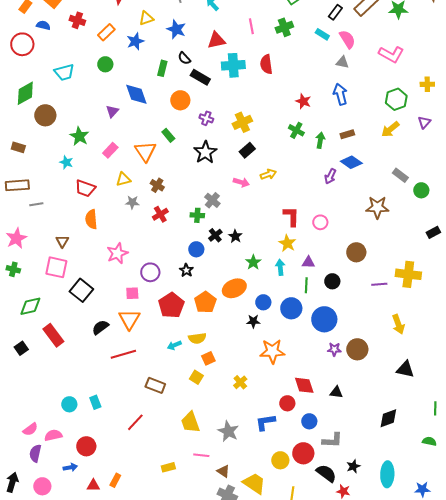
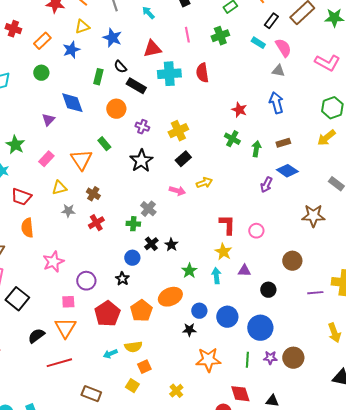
green line: (306, 285) -> (247, 360), moved

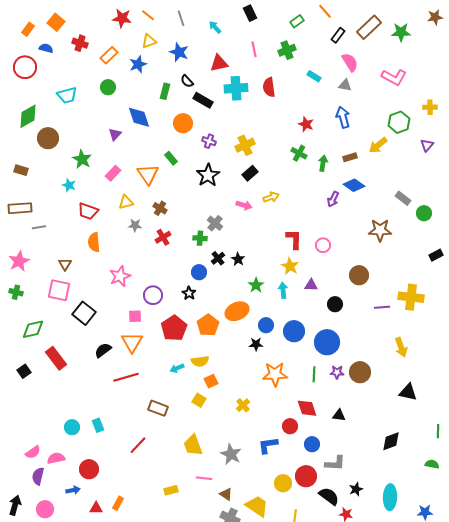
cyan rectangle: (258, 43) -> (314, 76), moved
yellow arrow: (326, 138) -> (378, 145), moved

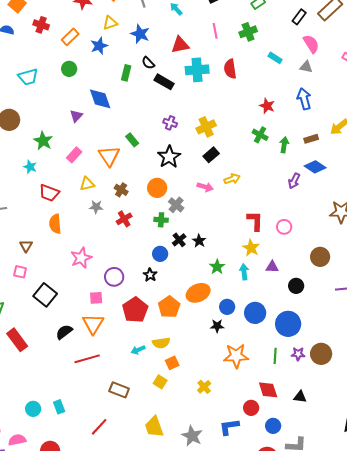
orange circle: (183, 123) -> (157, 188), moved
pink square: (59, 290) -> (20, 272), size x0.6

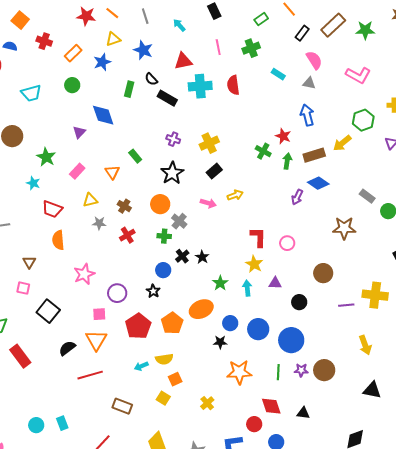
red star: (267, 106) -> (283, 136), moved
brown rectangle: (311, 139) -> (314, 155), size x1.5
orange triangle: (109, 156) -> (112, 172), size x0.7

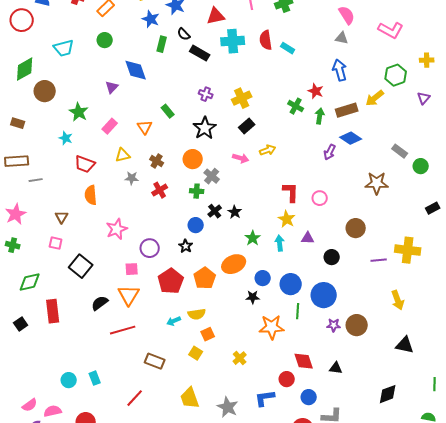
blue star: (102, 62) -> (151, 19), moved, turned -30
cyan rectangle: (278, 74) -> (288, 48), moved
red rectangle: (20, 356) -> (53, 311), turned 30
green line: (278, 372) -> (298, 311), moved

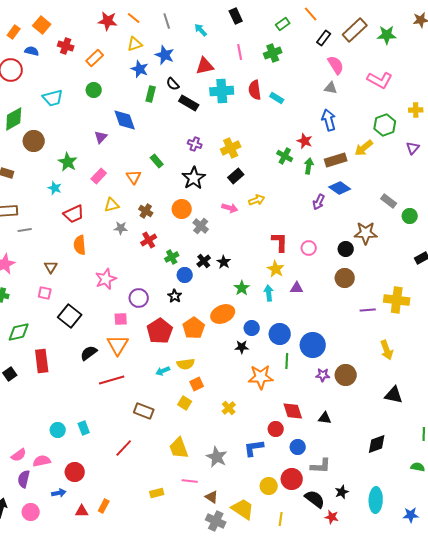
red trapezoid: (85, 164) -> (74, 214), turned -45
green cross: (197, 191) -> (172, 257), moved, turned -32
black circle: (332, 257) -> (346, 249), moved

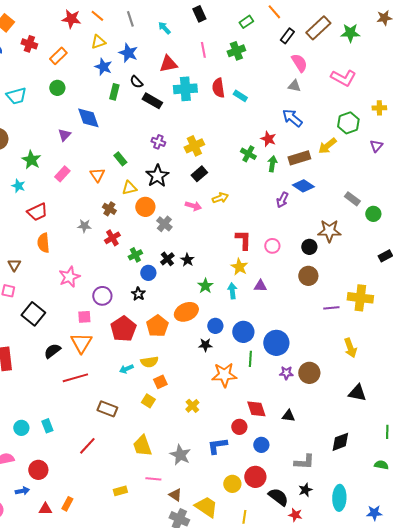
blue arrow: (329, 120) -> (292, 118), turned -35
yellow triangle: (112, 205) -> (129, 188), moved
gray L-shape: (321, 466) -> (304, 462), moved

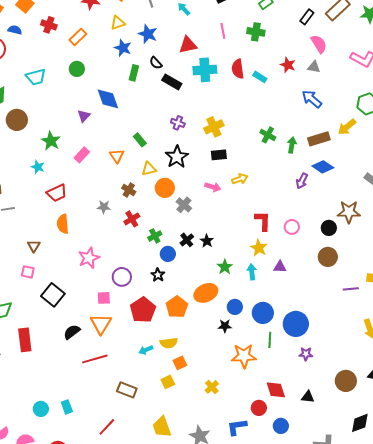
green cross: (236, 51) -> (256, 32), turned 30
red star: (268, 139) -> (288, 65), moved
black rectangle: (199, 174) -> (219, 155), turned 35
brown circle: (309, 373) -> (346, 381), moved
yellow square: (148, 401) -> (168, 382), turned 32

